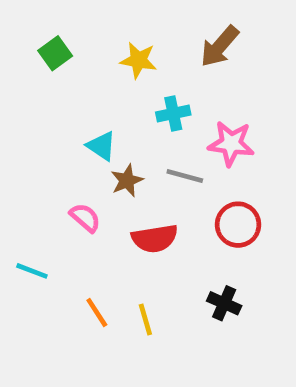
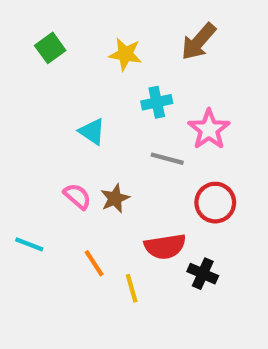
pink star: (231, 144) -> (209, 129), turned 30
brown star: (127, 181) -> (115, 198), moved
red semicircle: (155, 238) -> (165, 246), moved
orange line: (97, 313) -> (94, 263), moved

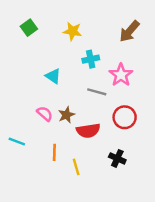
brown arrow: (199, 42) -> (129, 31), moved
red semicircle: (165, 246) -> (88, 131), moved
orange line: (94, 263) -> (54, 152), turned 35

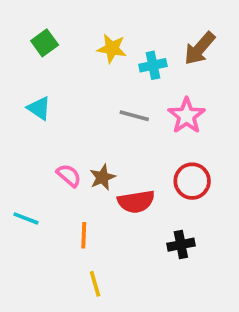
cyan cross: (91, 59) -> (153, 65), moved
cyan triangle: (53, 76) -> (39, 108), moved
gray line: (97, 92) -> (134, 116), moved
black cross: (117, 158) -> (181, 245), turned -35
yellow line: (76, 167) -> (95, 284), moved

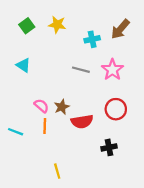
yellow star: (112, 48) -> (57, 25), moved
orange line: (84, 235) -> (45, 126), moved

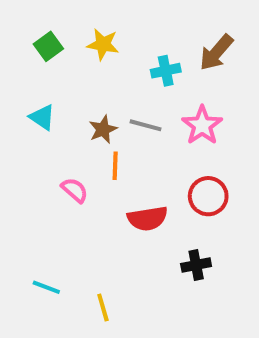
brown star: (62, 107) -> (103, 129), moved
orange line: (45, 126) -> (115, 166), moved
cyan line: (16, 132) -> (46, 287), moved

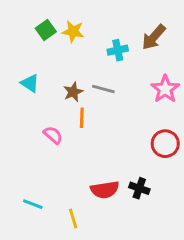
green square: (48, 46) -> (46, 30), moved
pink star: (202, 125) -> (165, 89), moved
red circle: (208, 196) -> (165, 144), moved
red semicircle: (147, 218) -> (105, 190), moved
black cross: (196, 265) -> (139, 188), turned 30

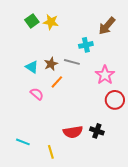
cyan cross: (118, 50) -> (86, 45), moved
cyan triangle: (30, 83) -> (32, 67), moved
pink star: (165, 89) -> (105, 75), moved
orange line: (82, 118) -> (57, 82), turned 40

